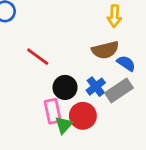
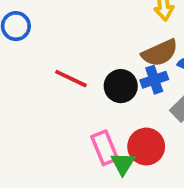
black circle: (65, 87) -> (121, 86), moved
blue cross: (96, 87) -> (154, 80), moved, turned 30

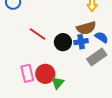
red circle: (146, 147) -> (45, 74), moved
pink rectangle: (105, 148) -> (27, 73), moved

